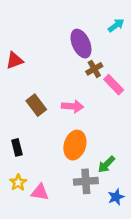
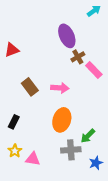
cyan arrow: (116, 25) -> (94, 11), moved
black rectangle: (17, 147) -> (14, 122), turned 40

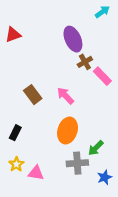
red triangle: (12, 50) -> (13, 35), moved
pink arrow: (60, 88) -> (65, 96), turned -138

